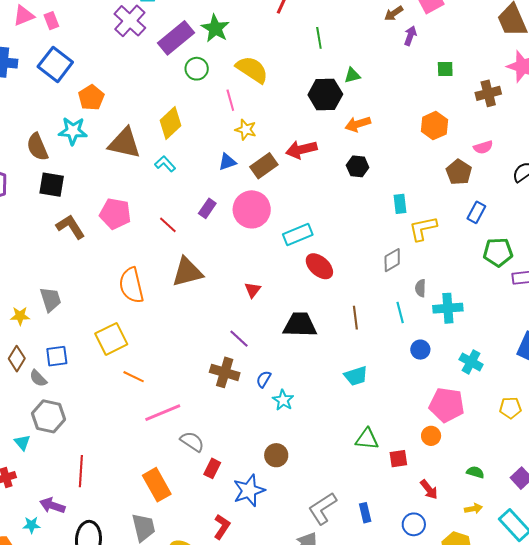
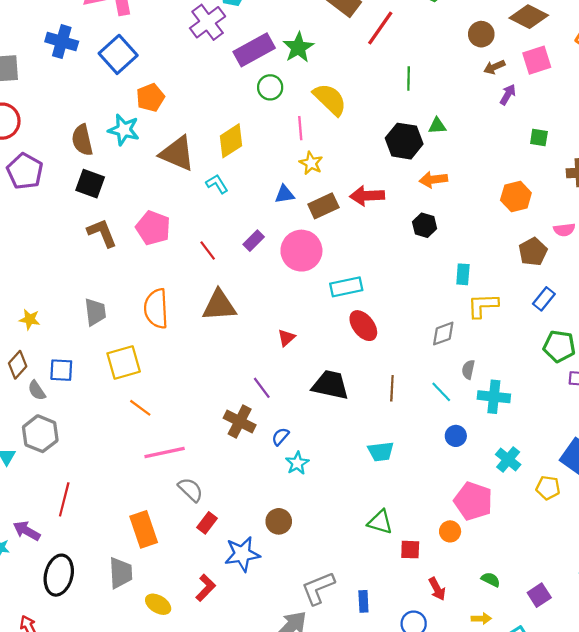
gray trapezoid: (50, 299) -> (95, 312), moved
cyan line: (400, 313) -> (441, 392), turned -40
yellow pentagon: (510, 408) -> (548, 488), moved

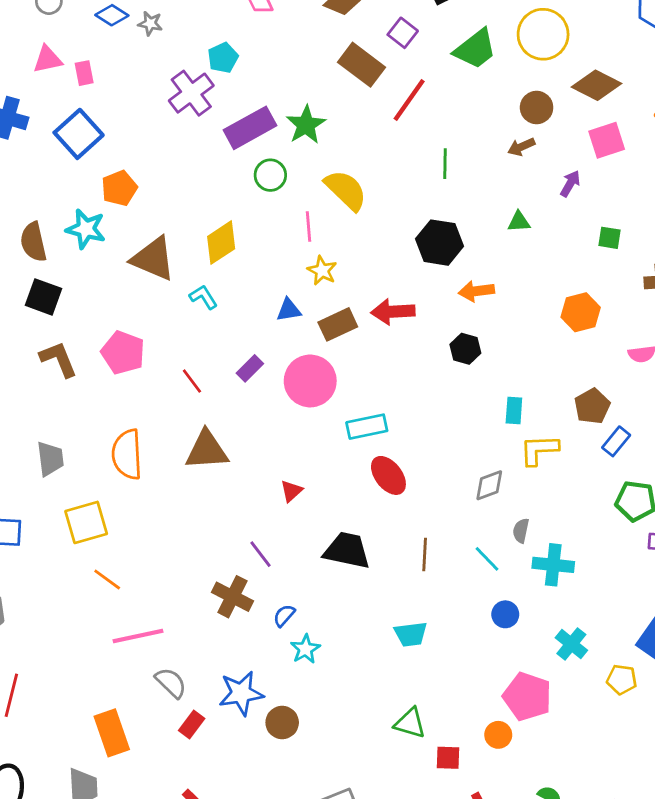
brown arrow: (494, 67) -> (521, 147), moved
green triangle: (437, 126) -> (519, 222), moved
brown pentagon: (533, 252) -> (592, 406), moved
blue star: (242, 554) -> (241, 693), moved

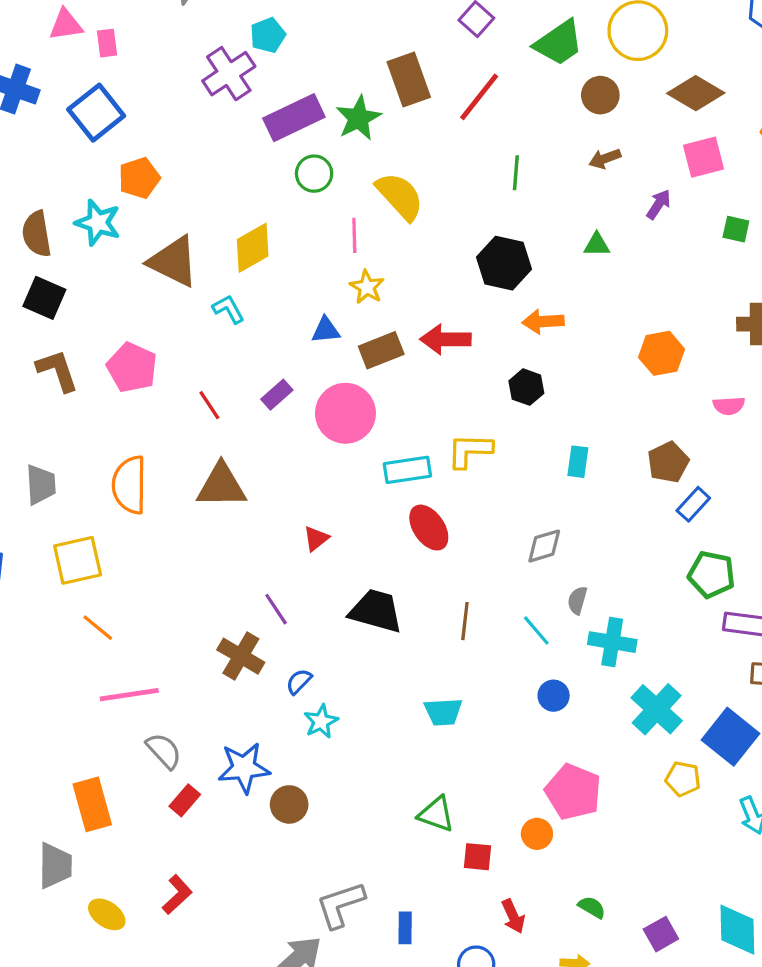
brown rectangle: (362, 65) -> (409, 80), moved, turned 30
brown circle: (537, 108) -> (600, 95), moved
green square: (609, 238) -> (736, 229), moved
yellow L-shape: (539, 450) -> (470, 451), moved
cyan cross: (571, 644) -> (657, 709), moved, size x1.4

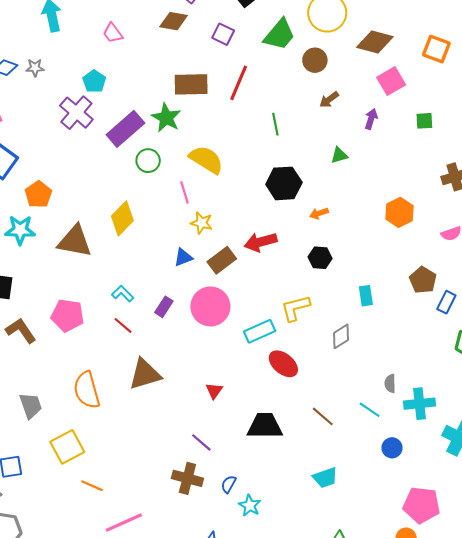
brown rectangle: (409, 80) -> (191, 84), turned -56
cyan L-shape: (228, 309) -> (123, 294), moved
orange arrow: (543, 322) -> (319, 213), size x0.7
gray diamond: (544, 546) -> (341, 336), moved
brown line: (465, 621) -> (323, 416), turned -40

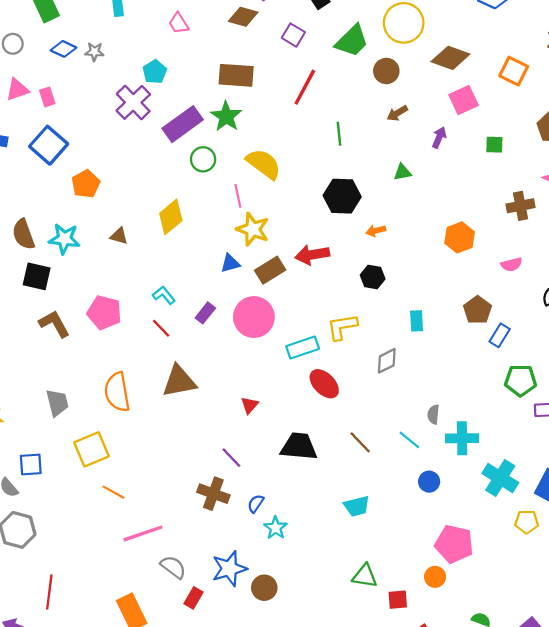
brown rectangle: (191, 84) -> (236, 75), moved
yellow star: (202, 223) -> (253, 229), size x1.4
cyan star: (20, 230) -> (64, 239), moved
brown triangle: (75, 241) -> (119, 236), size x0.5

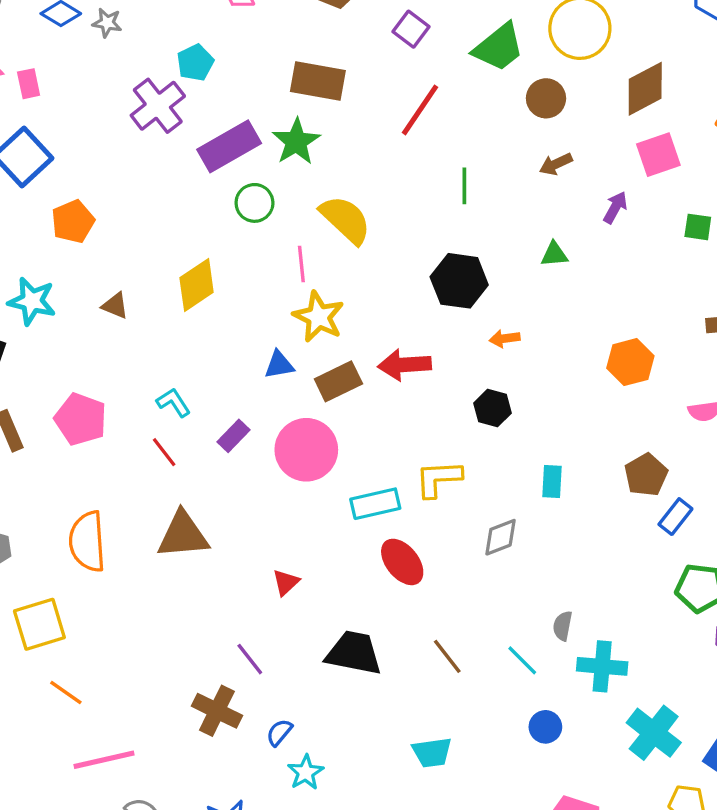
brown diamond: (450, 58) -> (645, 89), turned -54

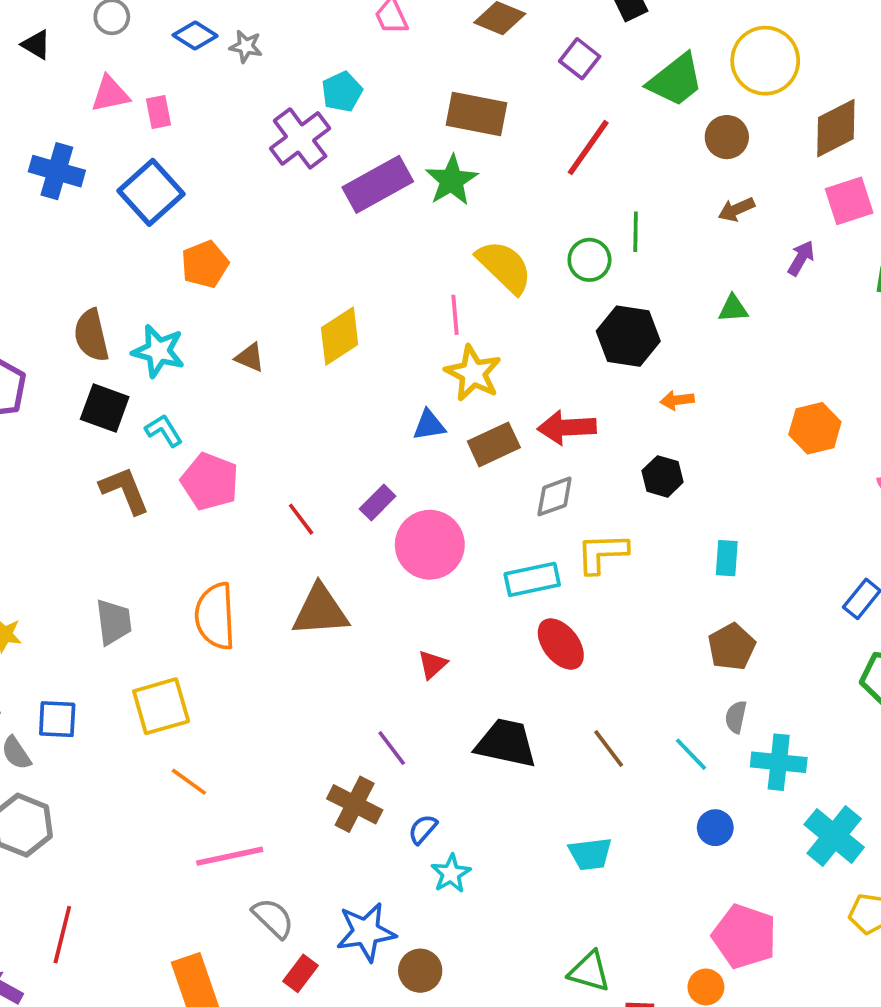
green circle: (254, 203) -> (589, 260), moved
cyan L-shape: (173, 402) -> (164, 431), moved
pink circle: (306, 450) -> (430, 545), moved
brown pentagon: (646, 475) -> (732, 647), moved
gray diamond: (501, 537) -> (555, 496), moved

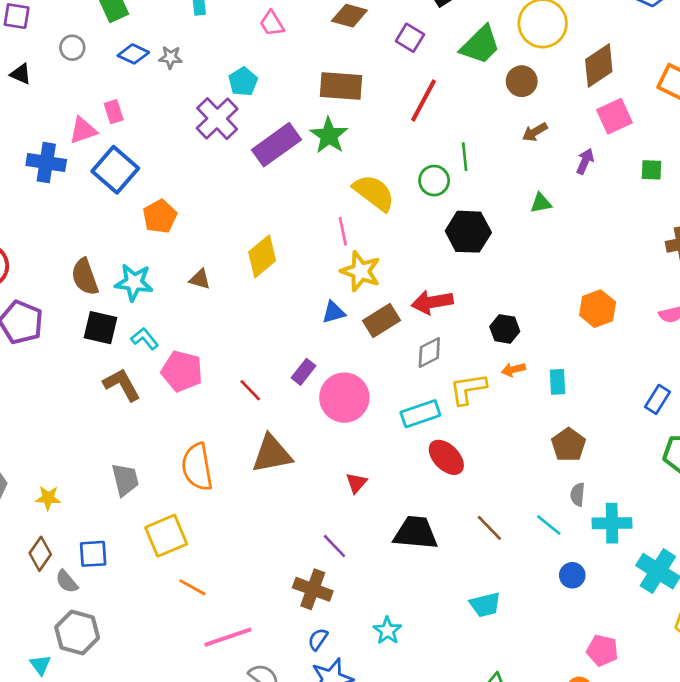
pink triangle: (110, 94) -> (83, 130), moved
orange arrow: (677, 400) -> (513, 370), moved
orange hexagon: (815, 428) -> (598, 309), moved
blue semicircle: (423, 829) -> (318, 639), moved
pink pentagon: (744, 936) -> (602, 650), size x0.7

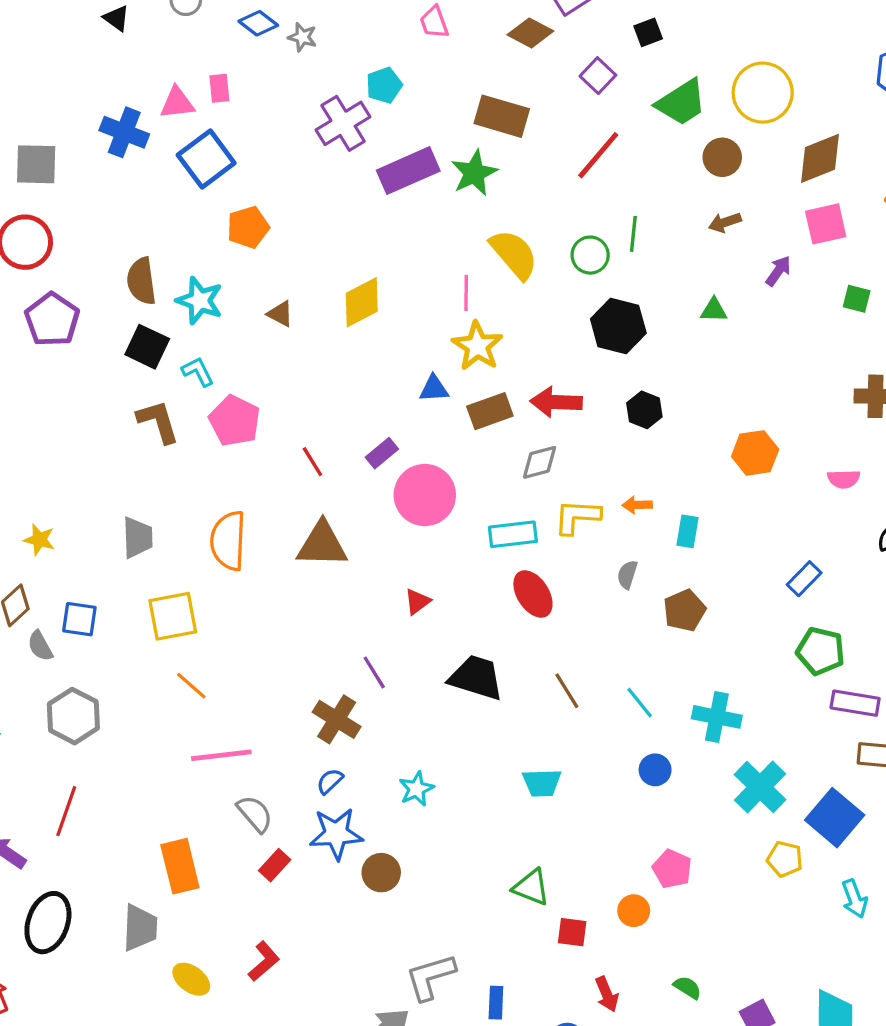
black hexagon: (505, 329) -> (644, 410), moved
gray semicircle: (578, 494) -> (627, 575), moved
gray hexagon: (77, 633) -> (73, 716), moved

